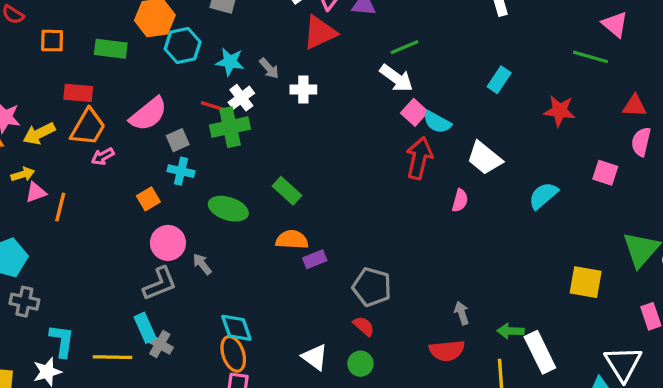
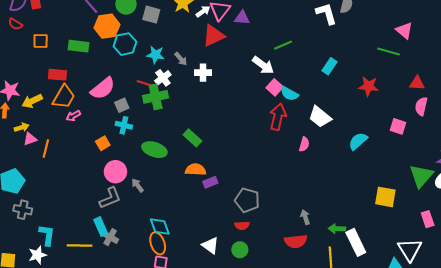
green line: (405, 47) -> (283, 45), moved
red semicircle: (364, 326) -> (242, 225), turned 136

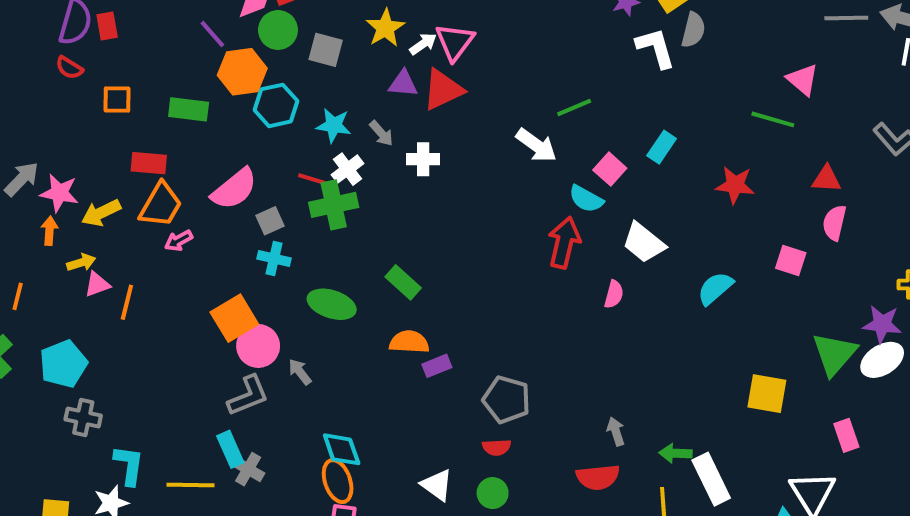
purple triangle: (242, 18) -> (403, 84), moved
pink square: (275, 87) -> (610, 169), moved
orange square: (103, 143) -> (234, 318), moved, size x1.6

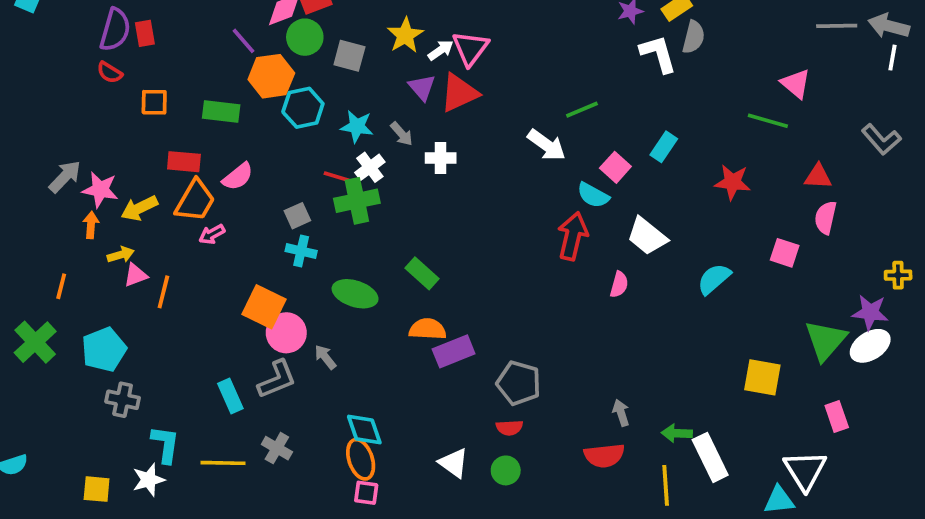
purple triangle: (403, 84) -> (422, 87), turned 44
pink semicircle: (234, 189) -> (238, 177), moved, size x0.7
orange square: (234, 318) -> (264, 307), turned -33
purple rectangle: (437, 366) -> (454, 351), size x1.5
cyan rectangle: (230, 449) -> (230, 396), moved

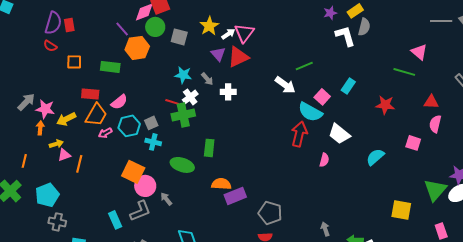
cyan hexagon: (303, 108) -> (129, 126), moved
cyan semicircle: (593, 195) -> (310, 112), size x1.4
green rectangle: (422, 273) -> (209, 148), moved, turned 54

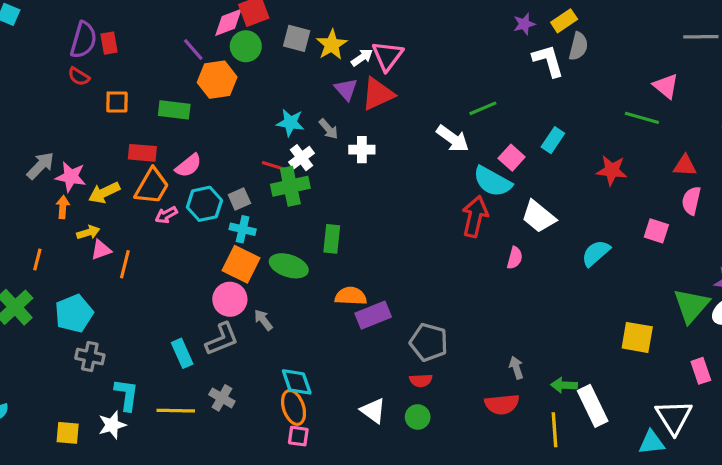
gray square: (179, 37) -> (297, 38), moved
orange square: (133, 172) -> (241, 264), moved

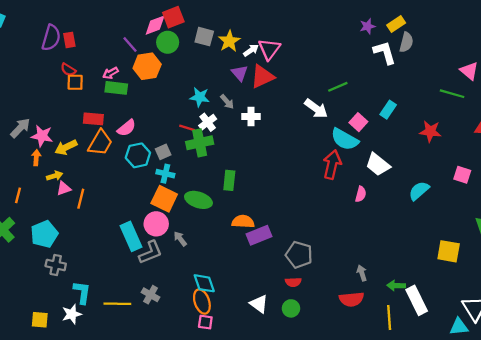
red semicircle: (79, 76) -> (68, 70), moved
pink arrow: (166, 215) -> (111, 73), moved
cyan rectangle: (182, 353) -> (131, 236), moved, size x1.4

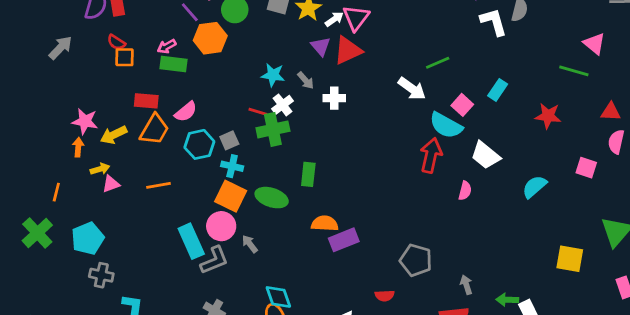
gray arrow: (20, 128) -> (60, 48), moved
orange line: (81, 199) -> (159, 185), moved, turned 66
gray pentagon: (299, 255) -> (416, 260), moved

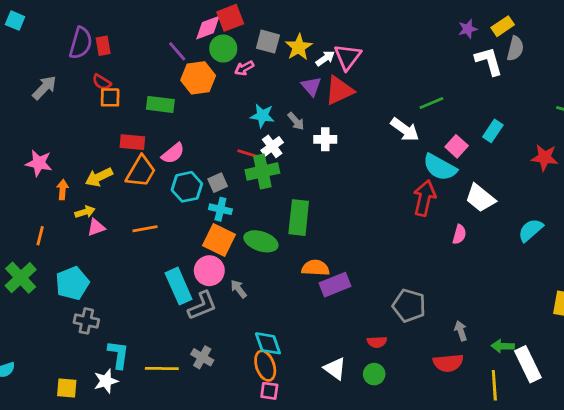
pink arrow: (167, 46) -> (244, 68), moved
pink star: (85, 121) -> (39, 163), moved
green rectangle: (308, 174) -> (299, 218), size x1.4

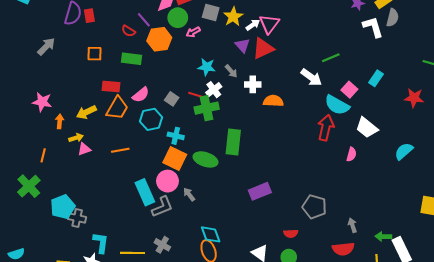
red semicircle: (102, 82) -> (128, 31), moved
gray square: (218, 183) -> (172, 99), moved, turned -32
orange semicircle: (315, 268) -> (273, 101), moved
cyan pentagon: (72, 283) -> (63, 207), moved

